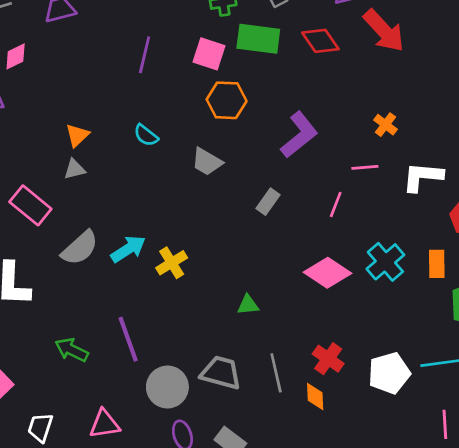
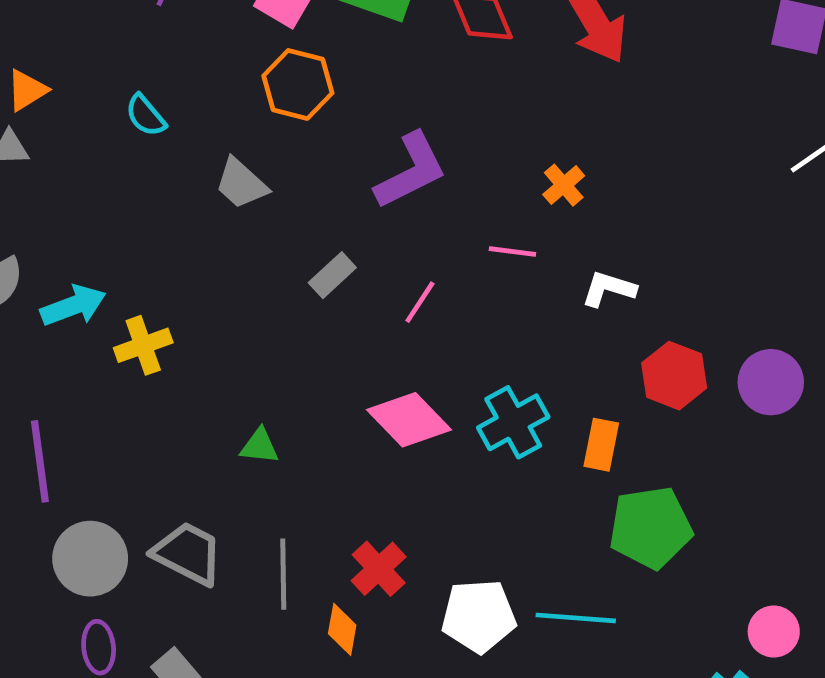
white L-shape: (423, 177) -> (609, 289), size x0.7
pink line: (336, 204) -> (420, 302), moved

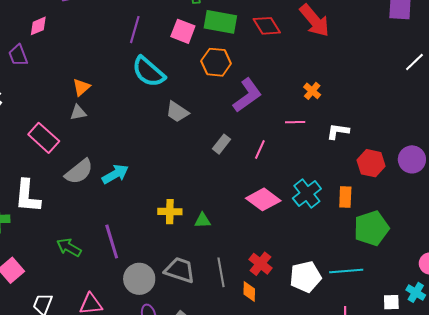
orange hexagon: (298, 84) -> (216, 62), moved
cyan semicircle: (146, 115) -> (149, 72), moved, size x1.8
yellow cross: (143, 345) -> (170, 212), moved, turned 30

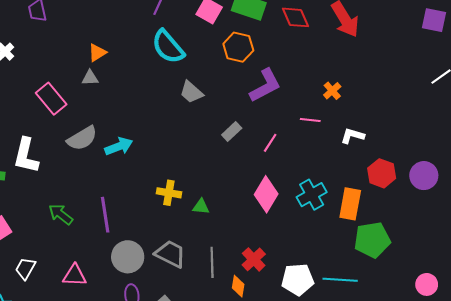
orange rectangle: (345, 197) -> (350, 204), size x1.4
pink diamond: (263, 199) -> (266, 194), turned 76

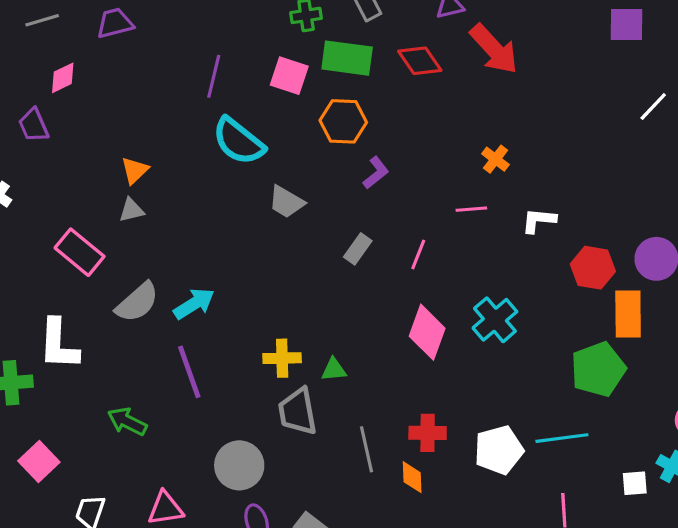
purple L-shape: (265, 85) -> (376, 173), moved, size x0.6
orange rectangle: (350, 204) -> (628, 314), moved
purple line: (105, 215) -> (189, 372), moved
gray trapezoid: (170, 254) -> (298, 411), moved, turned -116
red cross: (254, 259) -> (428, 433), turned -35

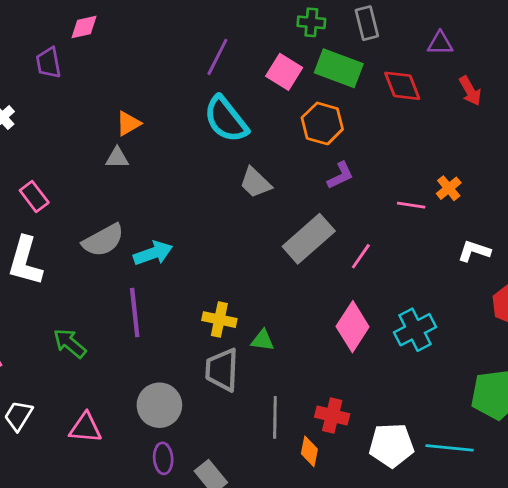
red arrow: (494, 49) -> (470, 91), size x0.6
pink line: (471, 209) -> (411, 205), moved
gray rectangle: (358, 249) -> (309, 239), size x1.8
pink rectangle: (80, 252) -> (34, 197), moved, size x0.7

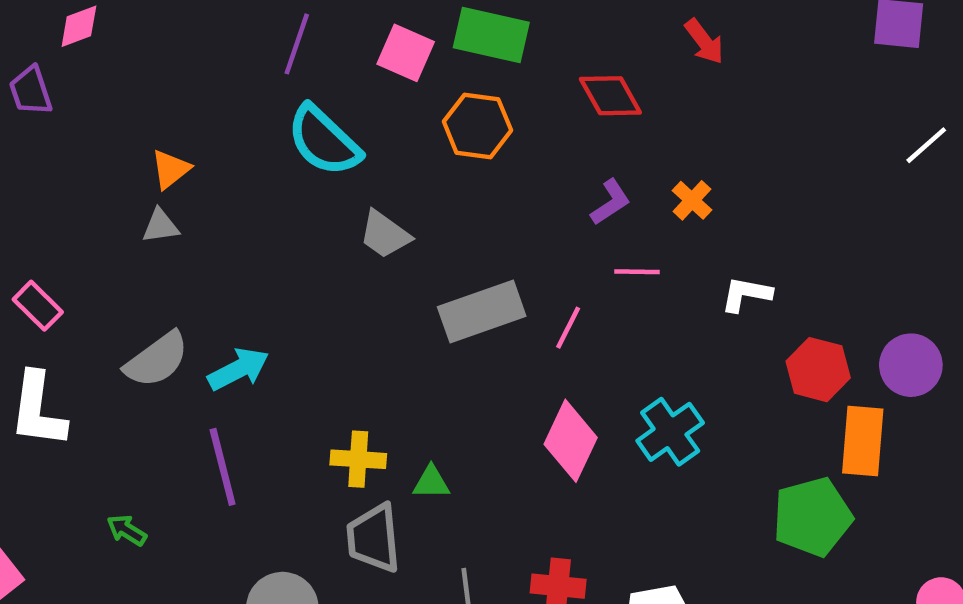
red diamond: (402, 86) -> (610, 96), moved
purple L-shape: (340, 175) -> (611, 202), moved
pink line: (411, 205) -> (637, 272), moved
gray rectangle: (309, 239) -> (482, 312), turned 30
green arrow: (70, 343) -> (127, 530), size x0.7

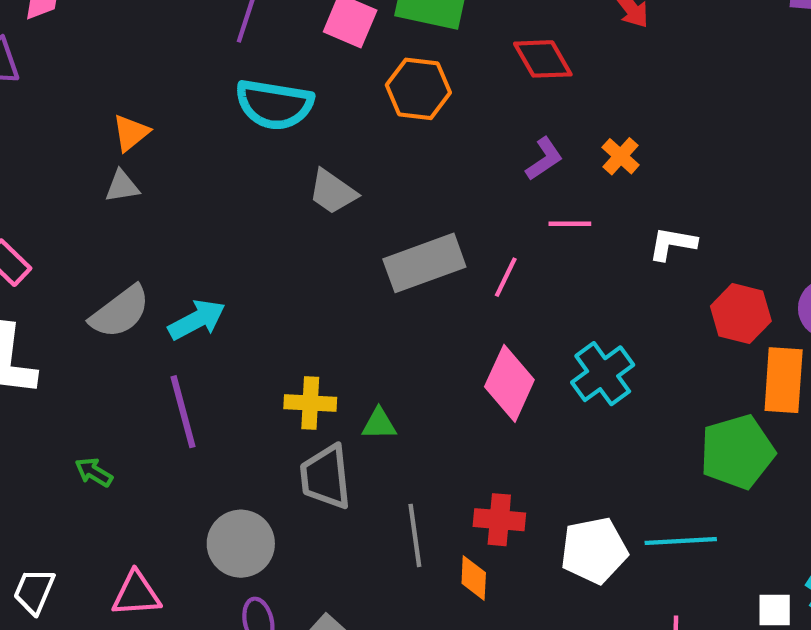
cyan semicircle: (324, 141) -> (274, 105), turned -34

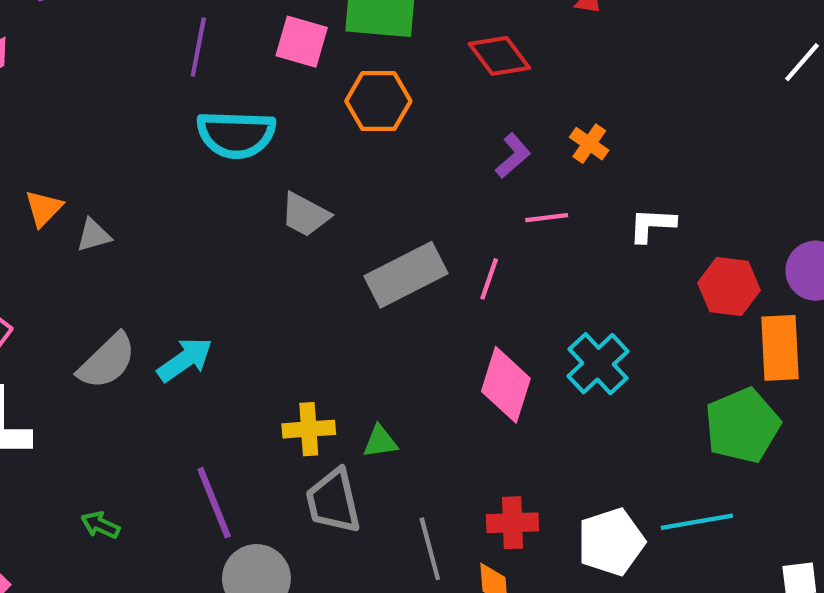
orange triangle: (131, 133) -> (44, 208), moved
purple line: (183, 412) -> (214, 503), moved

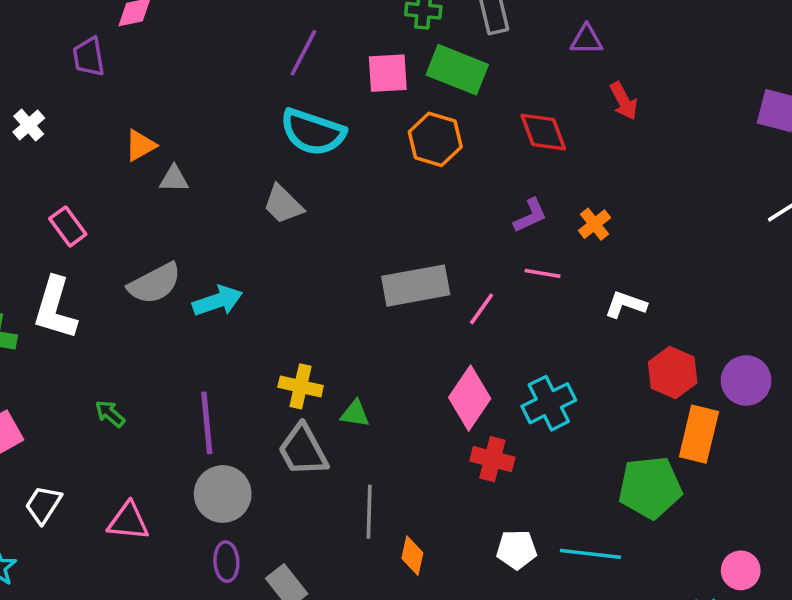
pink square: (302, 42) -> (388, 73), turned -36
gray trapezoid: (305, 215) -> (283, 204), moved
gray trapezoid: (333, 501) -> (303, 450), turned -32
red cross: (512, 523) -> (492, 459), moved
white pentagon: (611, 542) -> (517, 550), size x0.7

